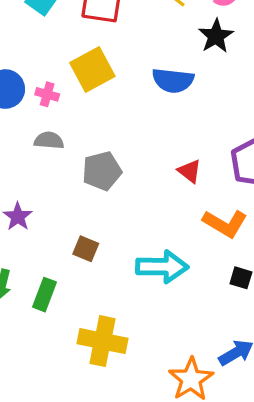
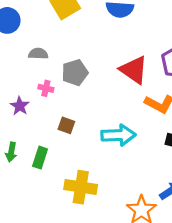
pink cross: (47, 94) -> (46, 88), moved
red triangle: (190, 171) -> (134, 70), size x1.8

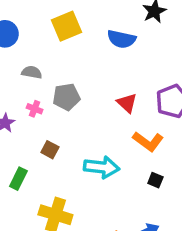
red triangle: (134, 70) -> (127, 103), size x0.7

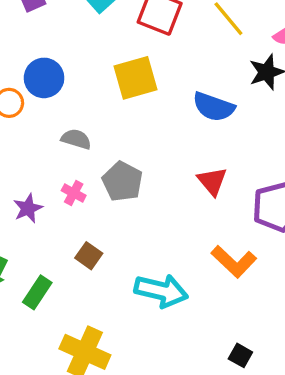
gray pentagon: (66, 97) -> (122, 181), turned 30
red triangle: (127, 103) -> (212, 181), moved
black square: (155, 180) -> (240, 355), moved

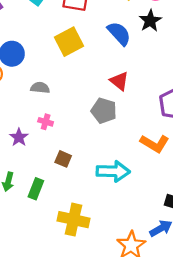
blue semicircle: (214, 107) -> (119, 33), moved, turned -140
gray pentagon: (122, 181) -> (104, 111), moved
red triangle: (212, 181) -> (119, 81), moved

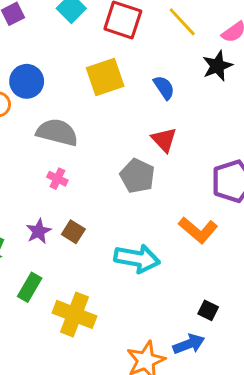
blue semicircle: (119, 33) -> (164, 88), moved, size x0.7
gray semicircle: (40, 88) -> (57, 132), size x1.6
purple star: (19, 137) -> (39, 231), moved
green rectangle: (36, 189) -> (30, 287), moved

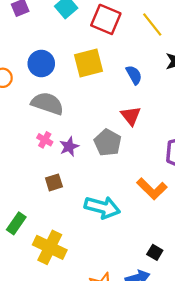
blue circle: (27, 81) -> (41, 64), moved
purple star: (39, 231) -> (69, 147), moved
brown square: (73, 232) -> (54, 182), turned 36

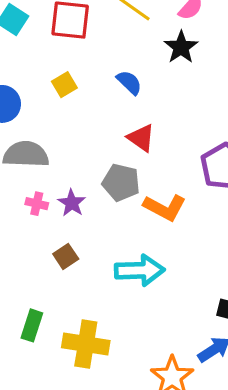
yellow square: (88, 63) -> (64, 85), size x0.6
orange L-shape: (152, 189) -> (165, 207), moved

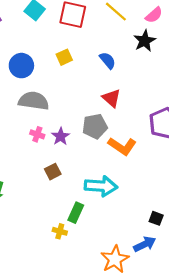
gray pentagon: (121, 182) -> (95, 126), turned -30
green rectangle: (32, 325) -> (76, 213), moved
yellow cross: (86, 344) -> (60, 231), size x0.5

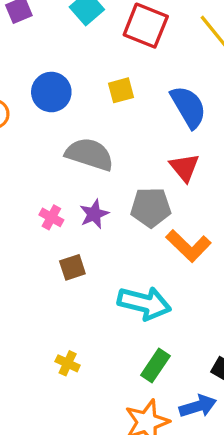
blue semicircle: (108, 60) -> (188, 107), size x1.5
gray semicircle: (34, 101) -> (90, 154), moved
pink cross: (37, 134) -> (51, 217), moved
green rectangle: (76, 213) -> (155, 365), moved

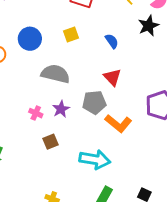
blue semicircle: (188, 107) -> (112, 41), size x0.6

